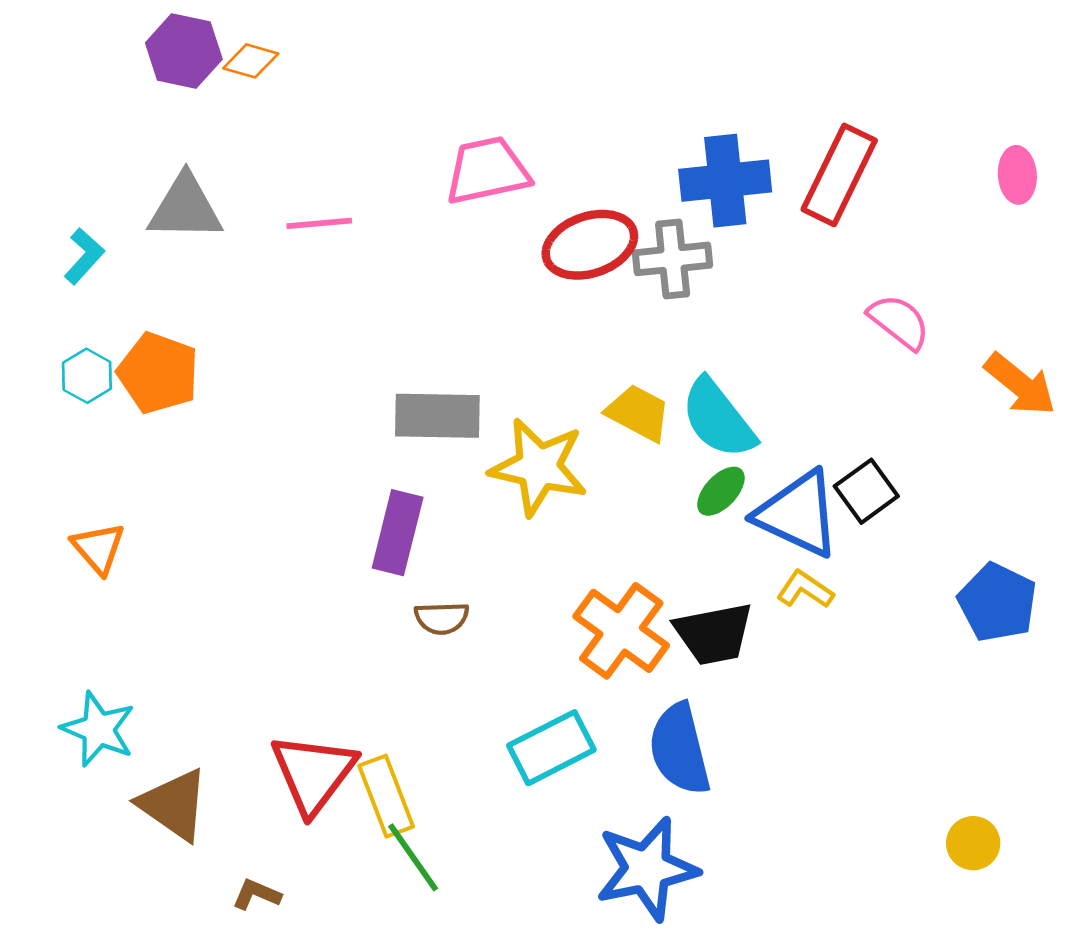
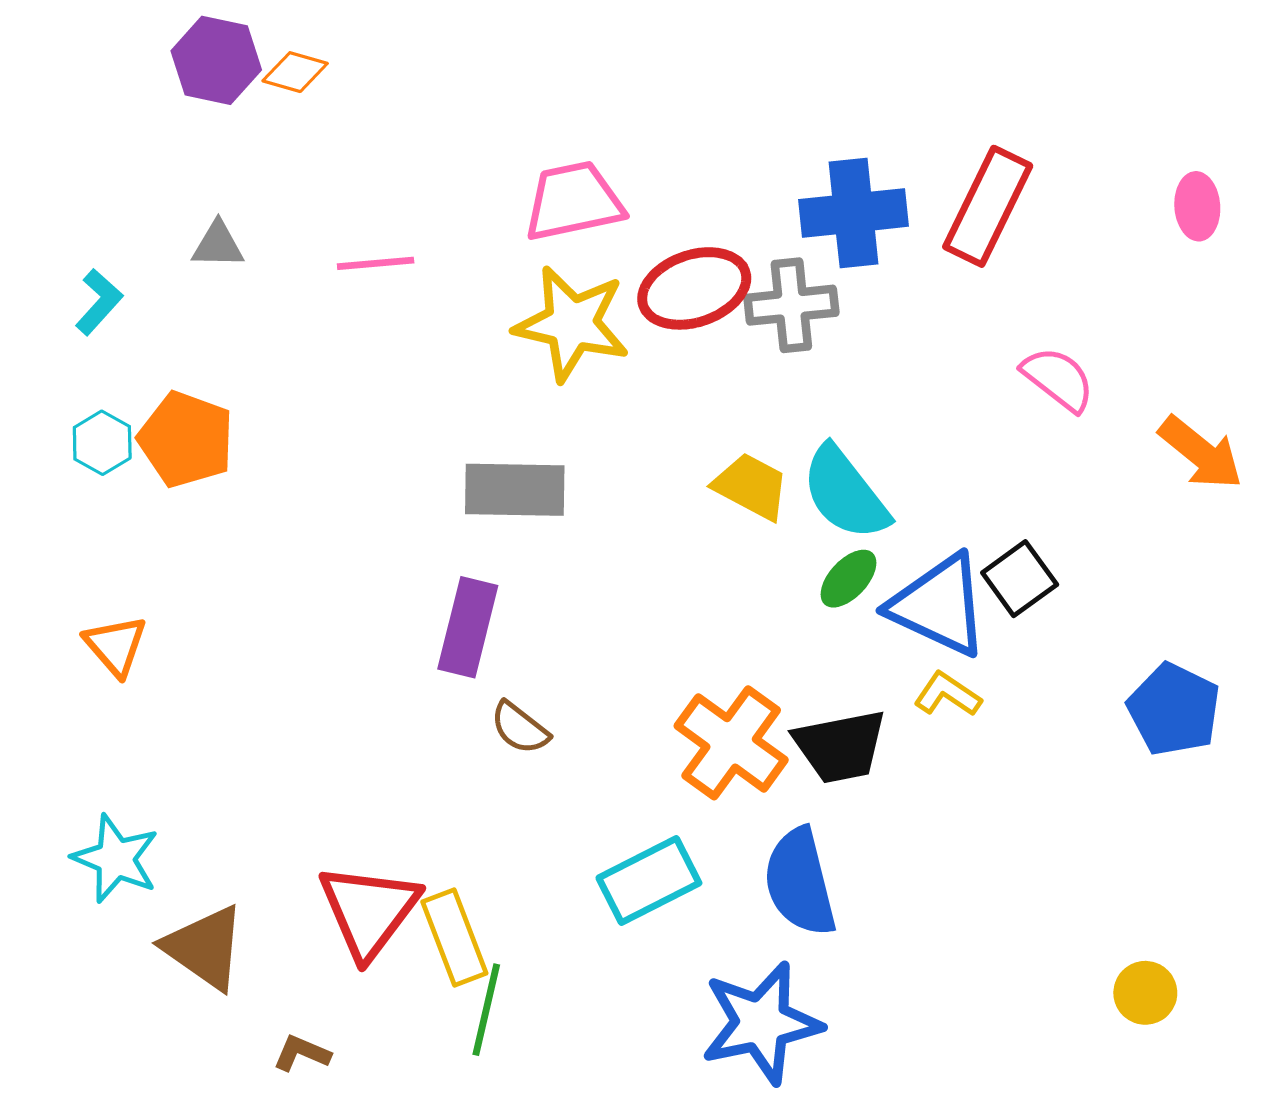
gray triangle: (185, 208) -> (218, 245), size x0.6
yellow star: (539, 467) -> (572, 324), moved
brown semicircle: (442, 618) -> (520, 728), turned 40
green line: (413, 857) -> (486, 1010), turned 48

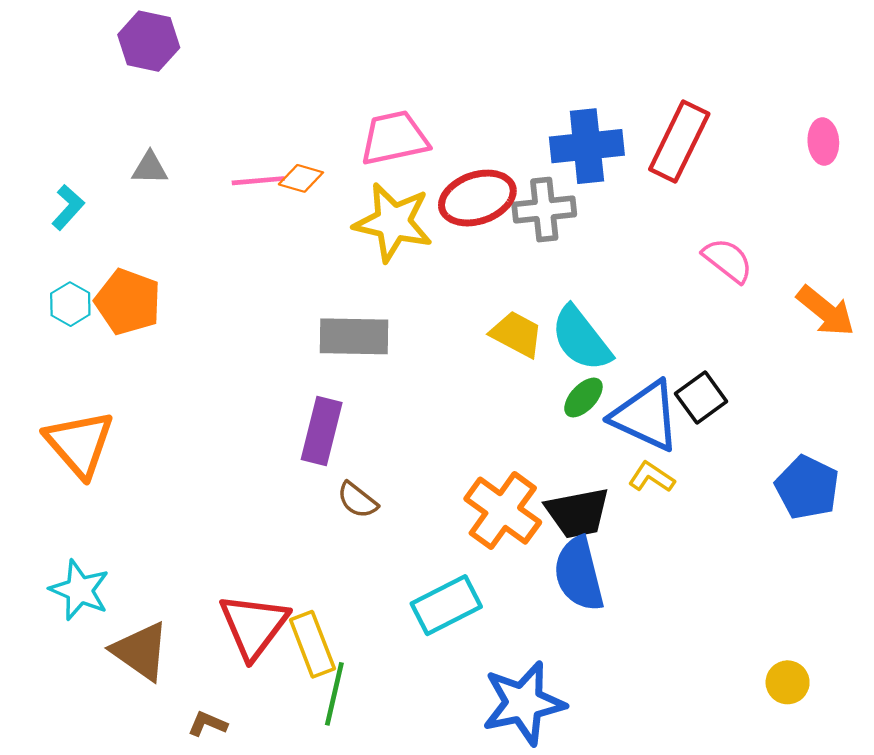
orange diamond: (295, 72) -> (301, 178), moved
orange triangle: (116, 646) -> (80, 444), size x1.6
blue semicircle: (800, 882) -> (579, 574), moved

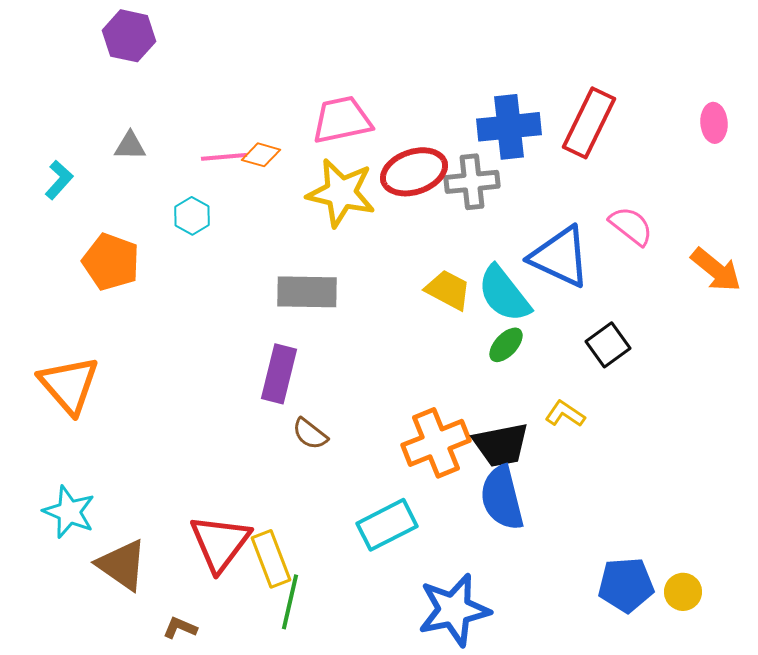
cyan hexagon: (70, 304) -> (192, 216), moved
blue triangle: (646, 416) -> (560, 257), moved
blue pentagon: (807, 487) -> (626, 585), moved, turned -30
orange cross: (503, 511) -> (436, 443), turned 32

